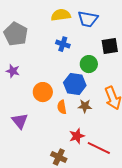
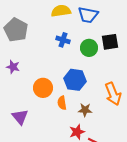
green circle: (89, 64) -> (89, 48), moved
brown star: (85, 106) -> (85, 110), moved

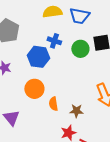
blue hexagon: (75, 80) -> (38, 57), moved

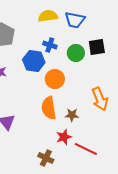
orange circle: (34, 89) -> (55, 79), moved
orange semicircle: (53, 104) -> (49, 108), size x1.6

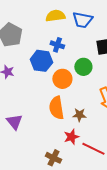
green circle: (76, 53) -> (83, 67), moved

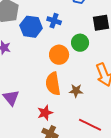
blue hexagon: (41, 61) -> (31, 27), moved
red star: (71, 137) -> (45, 113), moved

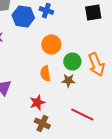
green circle: (80, 43) -> (72, 62), moved
orange semicircle: (53, 84) -> (45, 74), size x0.7

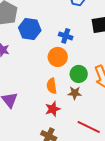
blue cross: (46, 11) -> (66, 36), moved
red star: (37, 103) -> (53, 109), moved

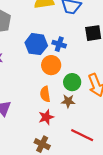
blue hexagon: (30, 29) -> (36, 44), moved

